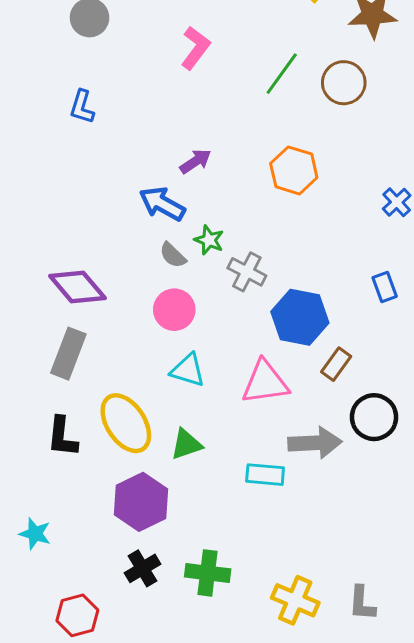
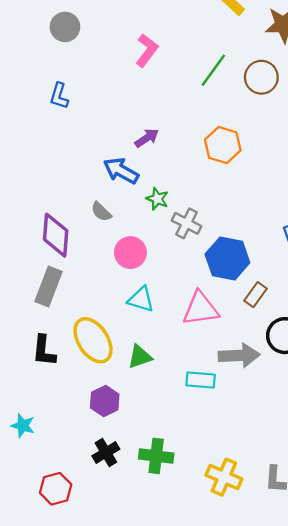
gray semicircle: (173, 255) -> (101, 212), moved
purple diamond: (77, 287) -> (56, 235), turned 45
purple hexagon: (141, 502) -> (105, 401), size x0.7

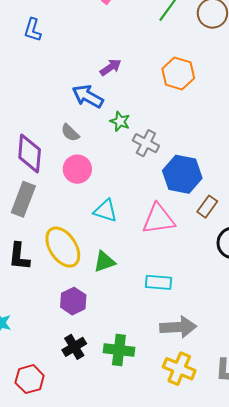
pink circle: (130, 253) -> (77, 169), moved
gray arrow: (239, 355) -> (178, 327), moved

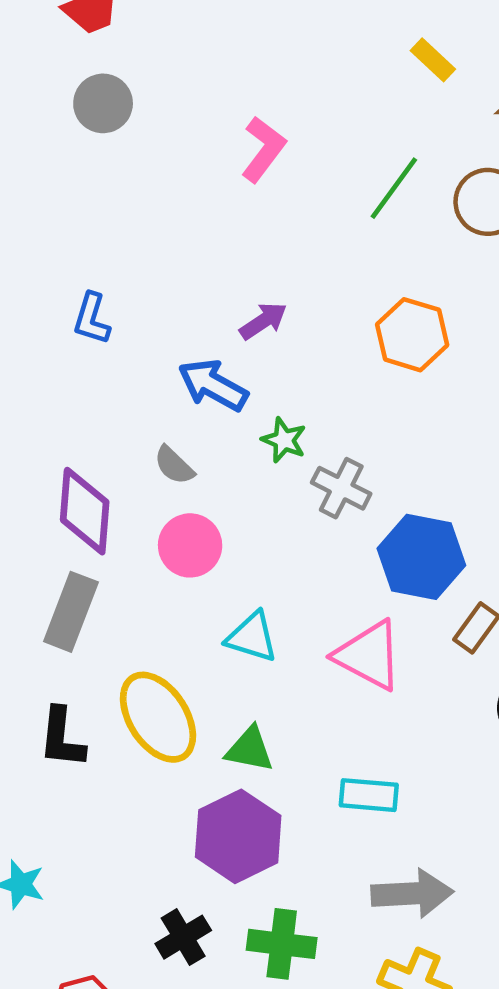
blue L-shape: (33, 30) -> (92, 319), moved
pink triangle: (158, 219) -> (369, 655), turned 36
green triangle: (104, 262) -> (250, 749), turned 30
purple hexagon: (73, 301) -> (238, 836), moved, size x1.5

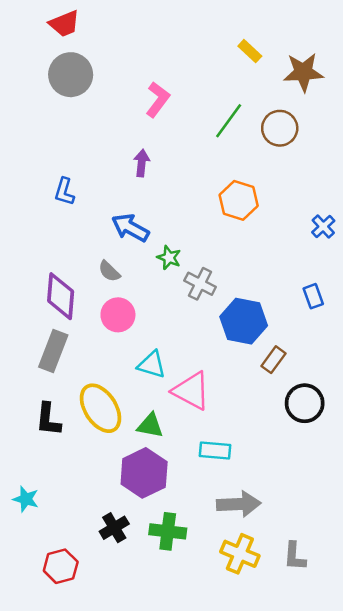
gray circle: (103, 103) -> (71, 75), size x1.4
purple arrow: (263, 321) -> (142, 163), moved, turned -50
pink triangle: (369, 655) -> (191, 391), moved

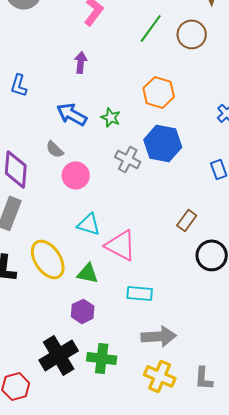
green star: (169, 258) -> (111, 117), moved
pink circle: (118, 315) -> (76, 175), moved
blue hexagon: (244, 321) -> (163, 143), moved
purple hexagon: (144, 473) -> (83, 311), size x0.6
black cross: (114, 528) -> (59, 355), size x1.6

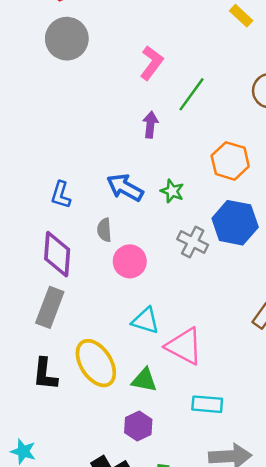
green line: (151, 28) -> (191, 94), moved
purple arrow: (81, 62) -> (150, 125), moved
blue L-shape: (19, 85) -> (61, 195), moved
gray semicircle: (55, 149) -> (104, 230), turned 42

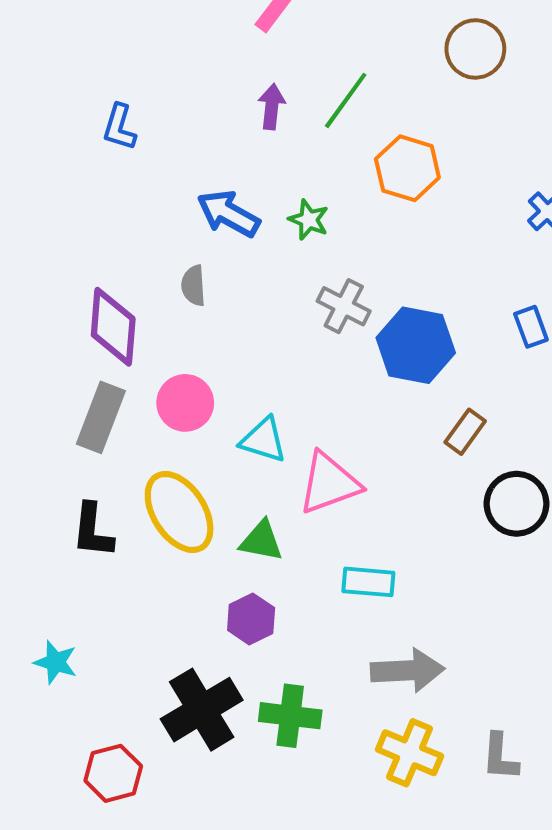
green line: (191, 94) -> (346, 100), moved
blue L-shape: (61, 195) -> (119, 127), moved
blue hexagon: (235, 223) -> (416, 345), moved
pink circle: (130, 261) -> (185, 403), moved
pink triangle: (184, 346) -> (329, 483), turned -48

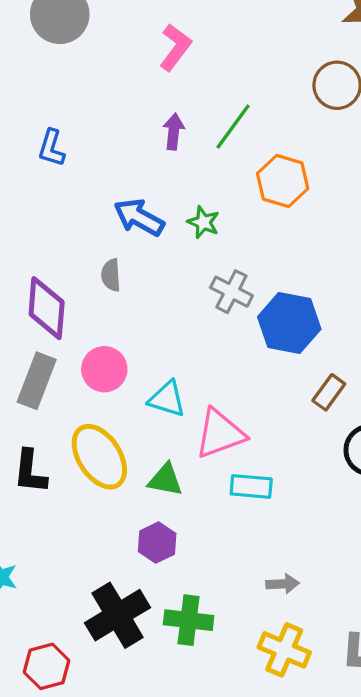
cyan rectangle: (368, 582) -> (251, 486), moved
gray arrow: (407, 670) -> (283, 584), size x0.6

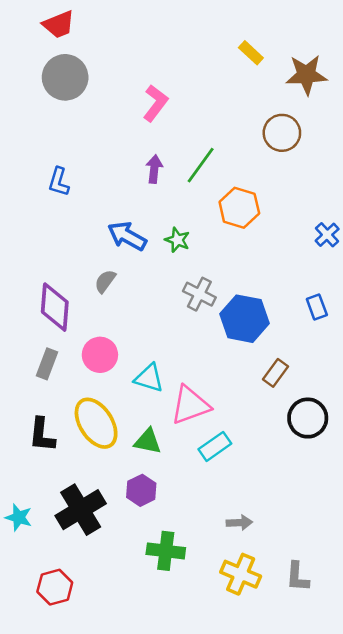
gray semicircle: (111, 275) -> (105, 281), turned 40
gray rectangle: (37, 381) -> (47, 364), size x0.7
cyan rectangle: (251, 486) -> (215, 446), turned -40
black cross: (118, 615) -> (81, 510), moved

